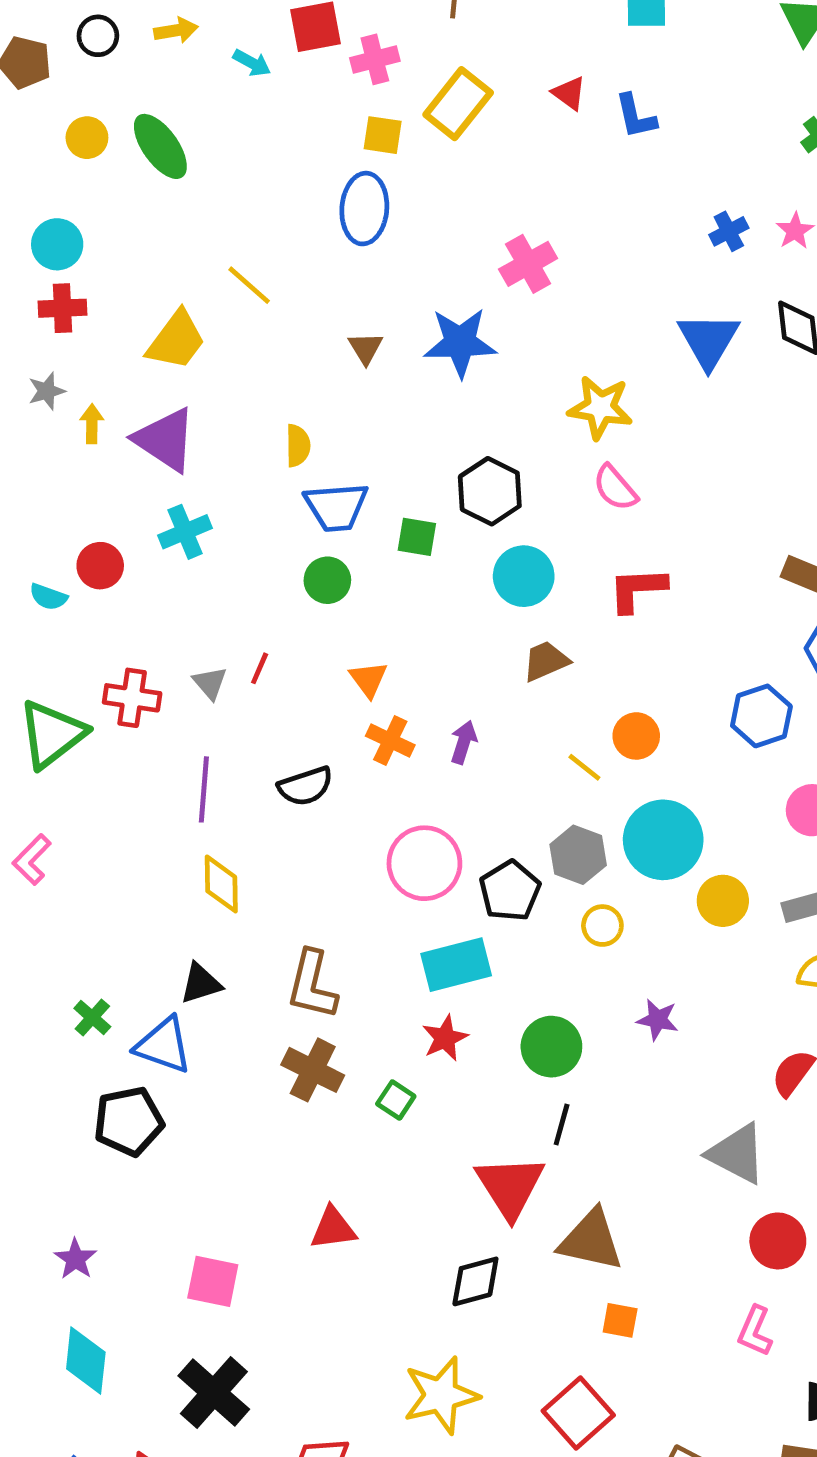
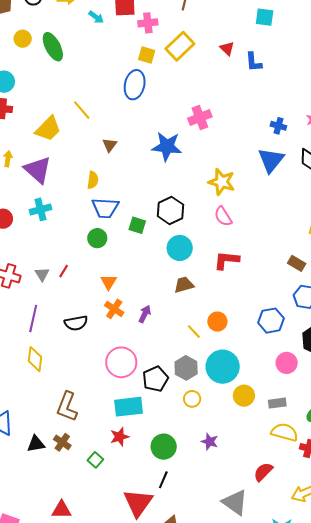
blue cross: (729, 231) -> (278, 126), moved, turned 35
brown triangle: (366, 348) -> (110, 145), moved
black triangle: (201, 983) -> (36, 444), moved
brown cross: (313, 1070) -> (62, 442), size x0.7

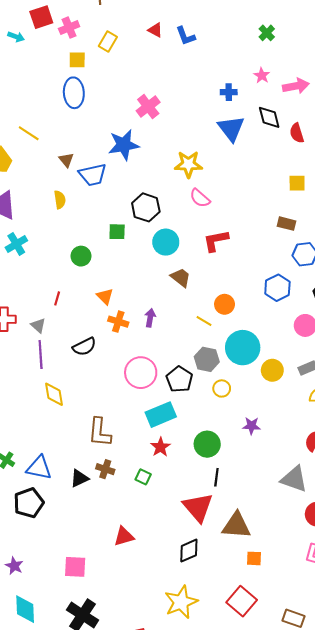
yellow rectangle: (180, 46) -> (108, 41), size x0.7
blue trapezoid: (105, 208) -> (93, 175), moved
gray triangle: (42, 274) -> (38, 325), moved
brown trapezoid: (184, 285) -> (181, 277), turned 70

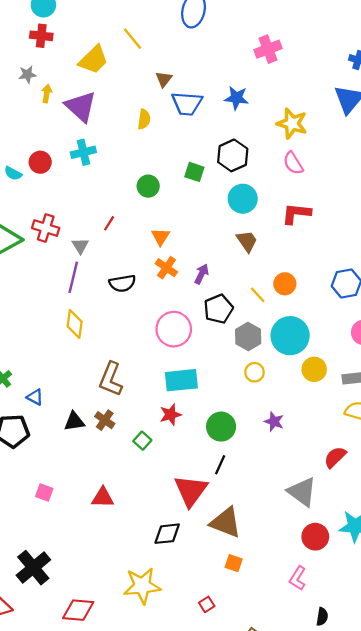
blue star: (124, 145) -> (236, 98), moved, size x0.7
black pentagon: (179, 379) -> (218, 309), moved
blue triangle: (39, 468) -> (35, 397), size x0.6
pink square: (75, 567) -> (44, 493), moved, size x0.7
red square: (242, 601) -> (207, 604), size x0.5

